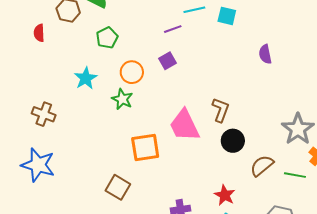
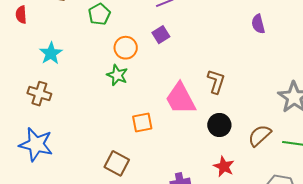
red semicircle: (39, 33) -> (21, 15), moved
cyan star: (86, 78) -> (51, 53), moved
black circle: (233, 141) -> (219, 125), moved
orange square: (145, 148) -> (142, 122), size x0.7

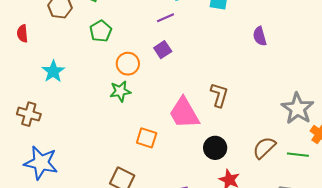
green star: (117, 75) -> (120, 91), turned -30
brown cross: (39, 94) -> (29, 114), moved
orange square: (142, 122) -> (147, 138), turned 30
black circle: (219, 125) -> (215, 148), moved

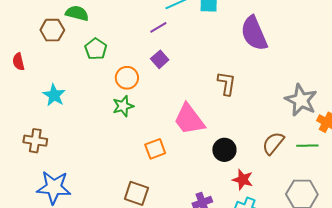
purple semicircle: (260, 36) -> (254, 33), size x1.8
brown L-shape: (219, 95) -> (227, 83), moved
orange square: (147, 138) -> (155, 149), turned -30

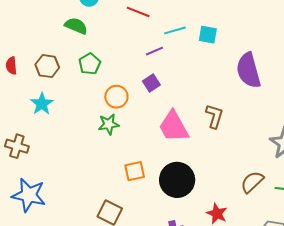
brown hexagon: (52, 30) -> (47, 66), moved
pink trapezoid: (189, 119) -> (174, 127), moved
black circle: (224, 150) -> (177, 180), moved, size x1.5

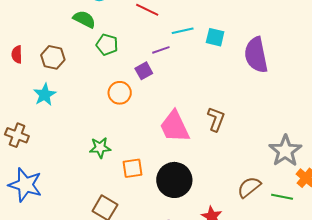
green pentagon: (90, 64) -> (107, 45), moved, turned -30
purple semicircle: (248, 70) -> (256, 55), moved
purple square: (151, 83) -> (144, 71), moved
green star: (109, 124) -> (100, 148), moved

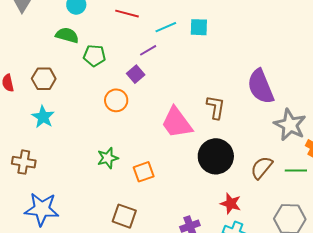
purple semicircle: (256, 55) -> (261, 87), moved
black circle: (174, 180) -> (216, 156), moved

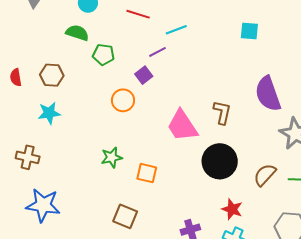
cyan square: (199, 27) -> (249, 31), moved
cyan star: (43, 117) -> (49, 113), turned 30
orange square: (144, 172) -> (147, 173), turned 30

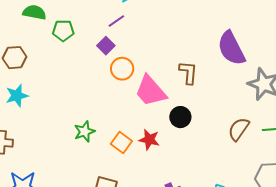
orange circle: (123, 100) -> (122, 69), moved
black circle: (220, 161) -> (180, 117), moved, size x0.6
orange square: (147, 173) -> (121, 143), turned 30
red star: (232, 209) -> (149, 140), moved

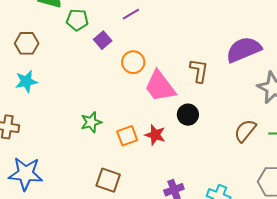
purple square: (106, 46) -> (103, 40), moved
purple semicircle: (231, 48) -> (244, 50), turned 90
orange square: (121, 143) -> (127, 136), turned 30

